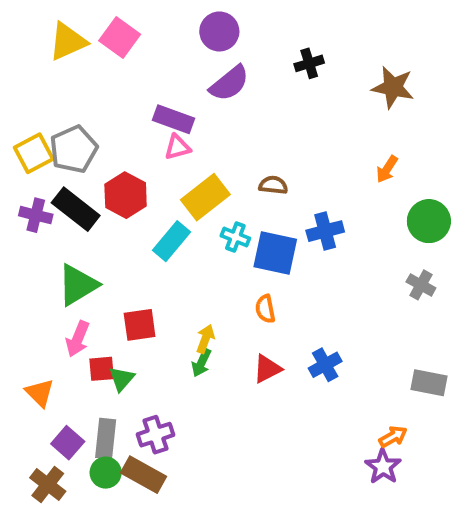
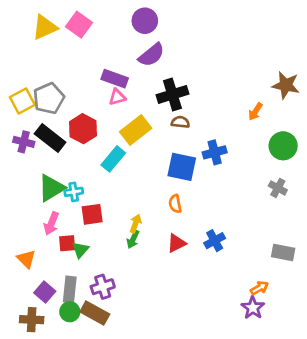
black cross: (309, 63) -> (172, 94), moved, size x1.6
brown star: (393, 87) -> (286, 85), moved
cyan cross: (235, 237) -> (74, 192), moved, turned -30
brown cross: (48, 485) -> (32, 320), turned -35

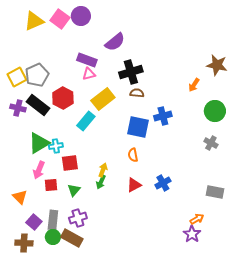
purple circle: (145, 21) -> (81, 16), moved
green triangle: (80, 250) -> (74, 190), moved

